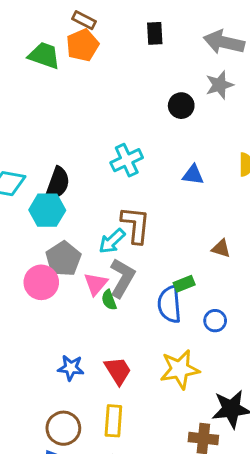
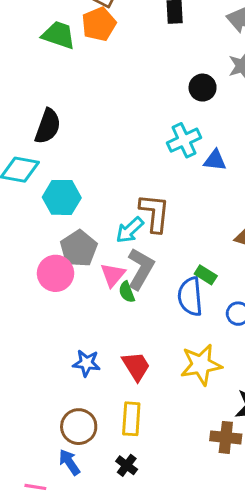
cyan cross: (127, 160) -> (184, 140), moved
black semicircle: (57, 184) -> (48, 126), moved
green rectangle: (184, 284) -> (206, 275), turned 54

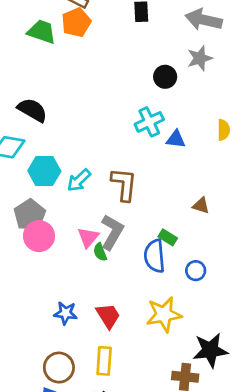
black semicircle: (48, 126) -> (32, 110), turned -80
cyan arrow: (130, 230) -> (79, 180), moved
gray pentagon: (79, 249) -> (30, 215), moved

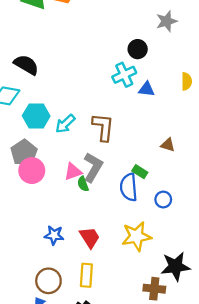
black circle: (165, 77) -> (138, 49), moved
pink triangle: (88, 237) -> (73, 172), turned 30

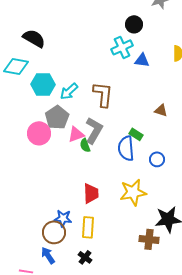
gray pentagon: (24, 153) -> (57, 117), moved
blue star: (54, 235) -> (63, 218), moved
red trapezoid: (90, 237) -> (91, 193), turned 30

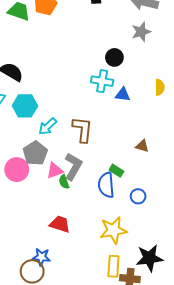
cyan cross: (122, 47) -> (102, 81), turned 35
cyan hexagon: (43, 84) -> (25, 106), moved
red trapezoid: (91, 193) -> (60, 224), moved, turned -70
yellow rectangle: (88, 227) -> (113, 266), moved

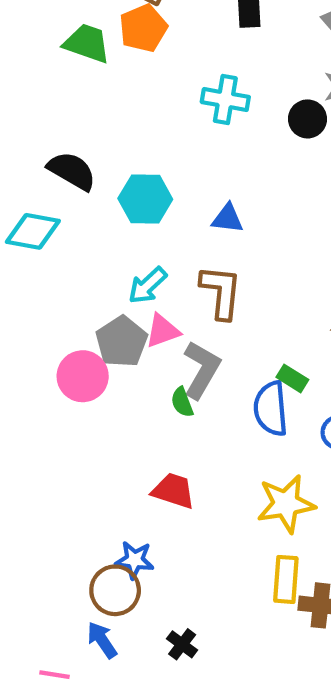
black circle: (114, 57) -> (307, 119), moved
cyan cross: (102, 81) -> (225, 99), moved
blue triangle: (123, 94) -> (227, 218), moved
cyan hexagon: (25, 106) -> (145, 199), moved
pink triangle: (55, 171) -> (163, 331), moved

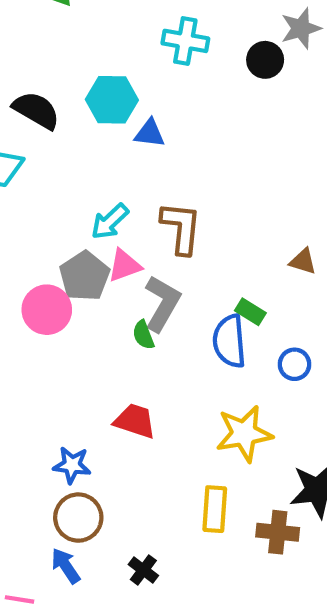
cyan hexagon: (145, 199) -> (112, 100), moved
blue triangle: (227, 218) -> (150, 133), moved
blue star: (135, 560) -> (72, 465), moved
yellow rectangle: (286, 579) -> (215, 509), moved

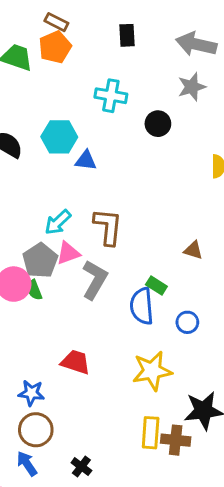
black circle: (265, 60) -> (158, 124), moved
green semicircle: (143, 335) -> (34, 290), moved
yellow rectangle: (215, 509) -> (151, 433), moved

